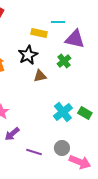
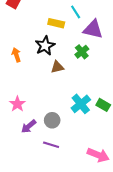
cyan line: (58, 22) -> (76, 12), turned 56
gray circle: (62, 148) -> (52, 120), moved

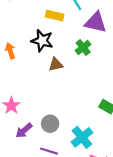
black star: (45, 46) -> (42, 41), turned -30
cyan cross: (81, 104) -> (82, 137), moved

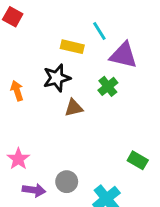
black star: (42, 41) -> (57, 78), turned -30
purple arrow: (24, 131) -> (34, 190), turned -132

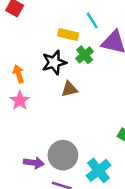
green cross: (108, 86) -> (85, 55), moved
pink star: (18, 159) -> (20, 101), moved
gray circle: (67, 182) -> (63, 155), size x1.5

